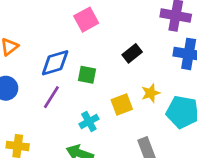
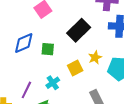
black rectangle: (132, 53) -> (79, 30), size x1.6
purple line: (51, 97) -> (26, 90), moved

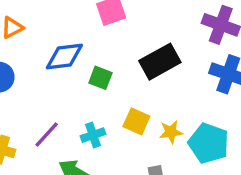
yellow star: (95, 57) -> (171, 132), moved
yellow square: (75, 68) -> (136, 121), turned 35

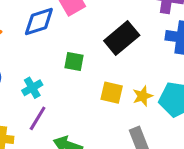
blue diamond: (64, 57) -> (39, 21), moved
cyan cross: (93, 135) -> (32, 88), moved

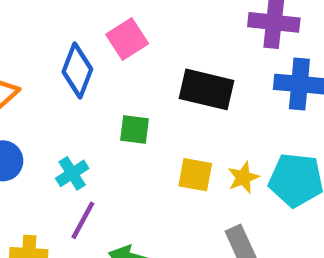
blue diamond: (39, 21) -> (77, 70), turned -48
black rectangle: (122, 38) -> (206, 89), turned 56

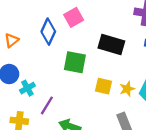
green square: (135, 130) -> (75, 62), size x1.5
cyan cross: (72, 173) -> (27, 88), moved

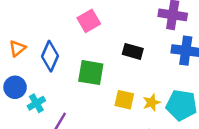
blue diamond: (48, 32) -> (50, 56), moved
black rectangle: (111, 44) -> (133, 51), size x0.7

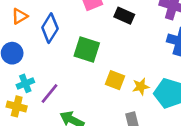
black rectangle: (133, 51) -> (124, 16), moved
cyan cross: (36, 103) -> (25, 83), moved

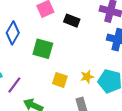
yellow square: (115, 80) -> (60, 80), moved

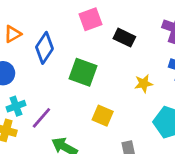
yellow star: (87, 77) -> (144, 83), moved

